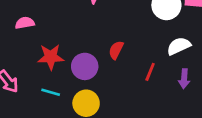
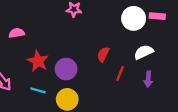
red semicircle: (116, 50) -> (103, 54), moved
red star: (51, 57) -> (38, 61), turned 30

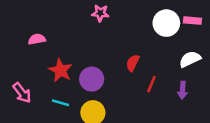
white semicircle: (144, 52) -> (190, 59), moved

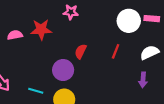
red semicircle: (133, 63) -> (81, 51), moved
red star: (61, 70) -> (41, 30), moved, turned -30
red line: (151, 84) -> (116, 51), moved

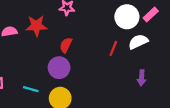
pink rectangle: (152, 19) -> (151, 15), turned -48
red semicircle: (81, 51) -> (66, 45), moved
white semicircle: (150, 53) -> (138, 42), moved

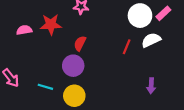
purple arrow: (142, 78) -> (151, 86), moved

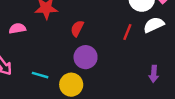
pink semicircle: (24, 30) -> (17, 28), moved
purple circle: (73, 66) -> (86, 57), moved

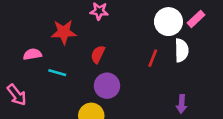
white semicircle: (154, 25) -> (182, 50), turned 114
cyan line: (40, 75) -> (57, 73), moved

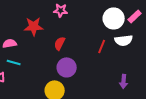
white semicircle: (182, 50) -> (124, 40), turned 84
cyan line: (57, 73) -> (14, 62), moved

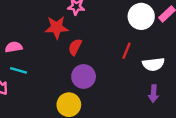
red star: (34, 26) -> (57, 27), moved
white semicircle: (124, 40) -> (153, 64), moved

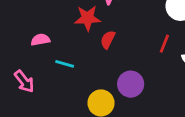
cyan line: (19, 70) -> (65, 64), moved
purple circle: (84, 77) -> (131, 84), moved

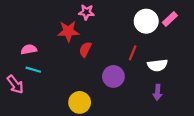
cyan line: (65, 64) -> (33, 70), moved
purple circle: (131, 84) -> (113, 76), moved

